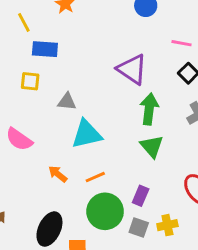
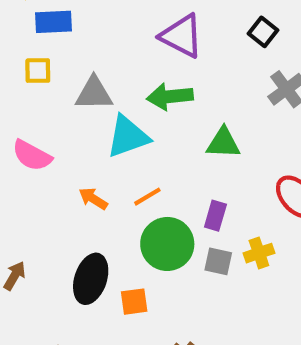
gray triangle: (67, 102) -> (94, 93), size x1.4
green arrow: (149, 109) -> (170, 97), moved, turned -96
green triangle: (152, 146) -> (223, 143), turned -40

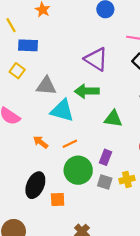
yellow square: (38, 71) -> (17, 71), turned 32
cyan triangle: (128, 137) -> (62, 111), turned 30

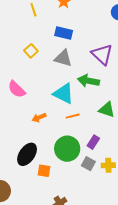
blue rectangle: (28, 45) -> (64, 33), moved
gray triangle: (46, 86) -> (63, 58), moved
orange arrow: (41, 142) -> (39, 118), turned -72
orange line: (70, 144) -> (73, 116), moved

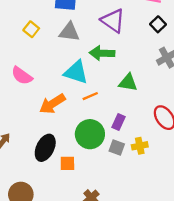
orange arrow: (39, 118) -> (52, 104), size x1.6

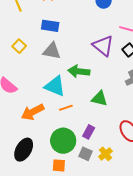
purple triangle: (113, 21) -> (103, 46), moved
yellow cross: (140, 146) -> (106, 154), turned -32
orange square: (67, 163) -> (59, 165), moved

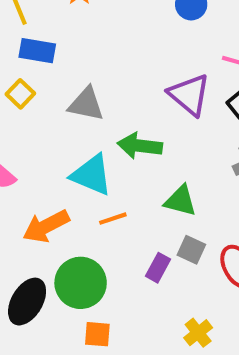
blue rectangle: (50, 26) -> (37, 51), moved
green circle: (63, 141) -> (81, 283), moved
gray square: (85, 154) -> (191, 250), moved
yellow cross: (106, 154) -> (198, 333), moved

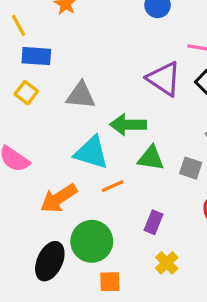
green triangle: (180, 201) -> (151, 158), moved
gray square: (191, 250) -> (191, 168), moved
yellow cross: (198, 333) -> (167, 263), moved

